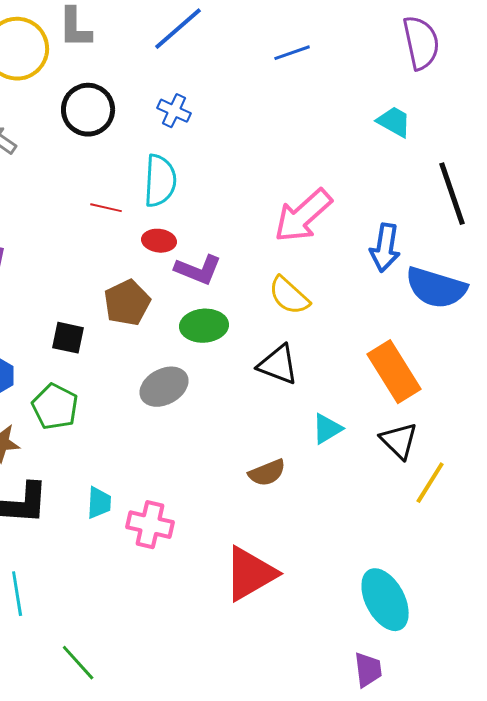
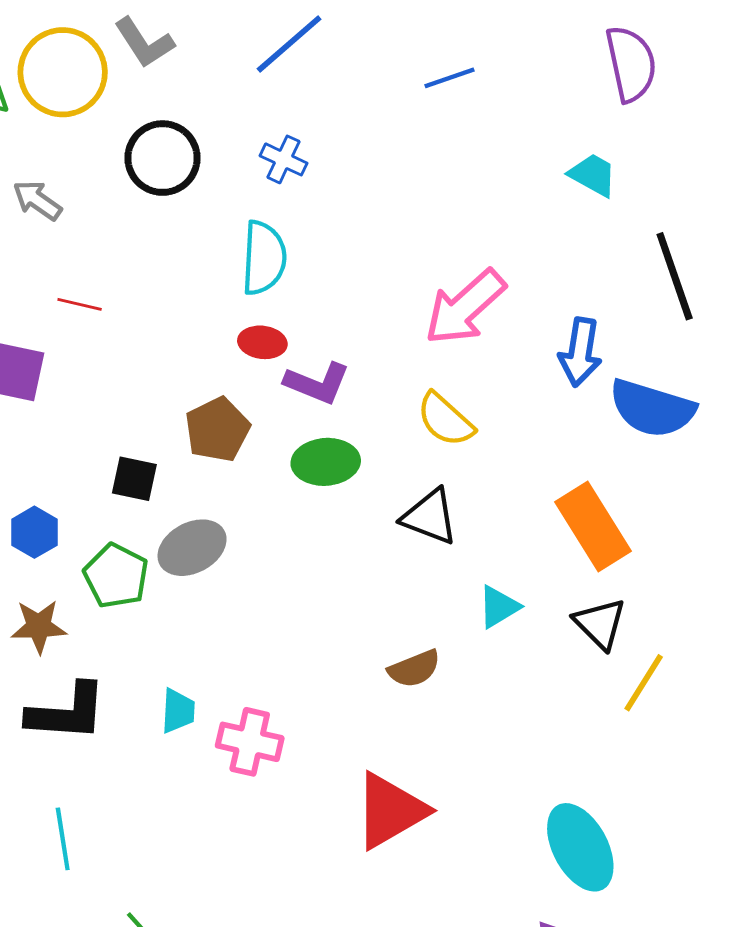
gray L-shape: (75, 28) -> (144, 43), turned -33
red line: (106, 208) -> (80, 304), moved
gray ellipse: (164, 387) -> (192, 548), moved

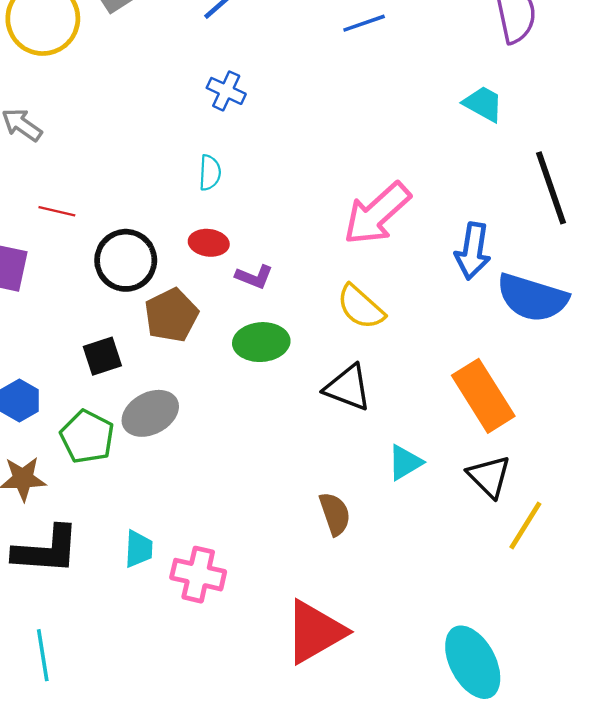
black circle: (163, 158) -> (126, 260), moved
cyan semicircle: (264, 258) -> (210, 173), size x0.6
purple L-shape: (317, 383) -> (254, 277), size x0.7
black square: (134, 479) -> (102, 356), turned -30
brown semicircle: (414, 669) -> (335, 514), turned -87

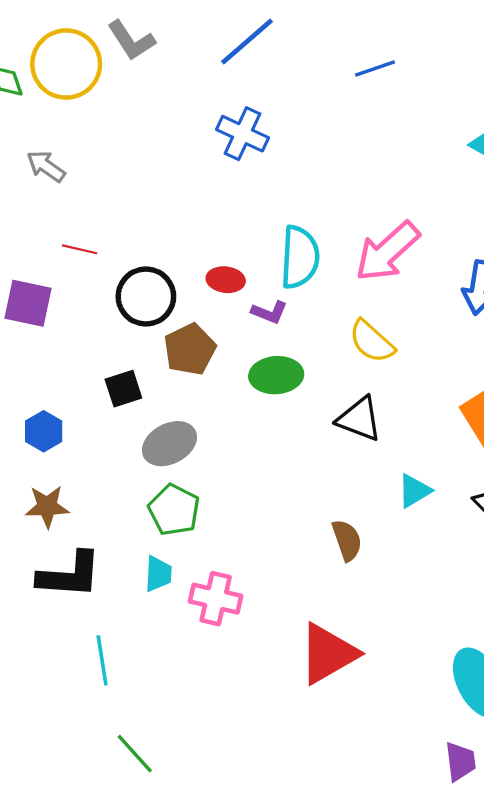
blue cross: (226, 91) -> (242, 134), size x1.4
cyan semicircle: (210, 173) -> (300, 257), moved, size x1.8
green pentagon: (87, 437) -> (174, 510), moved
cyan line: (43, 655) -> (102, 660), moved

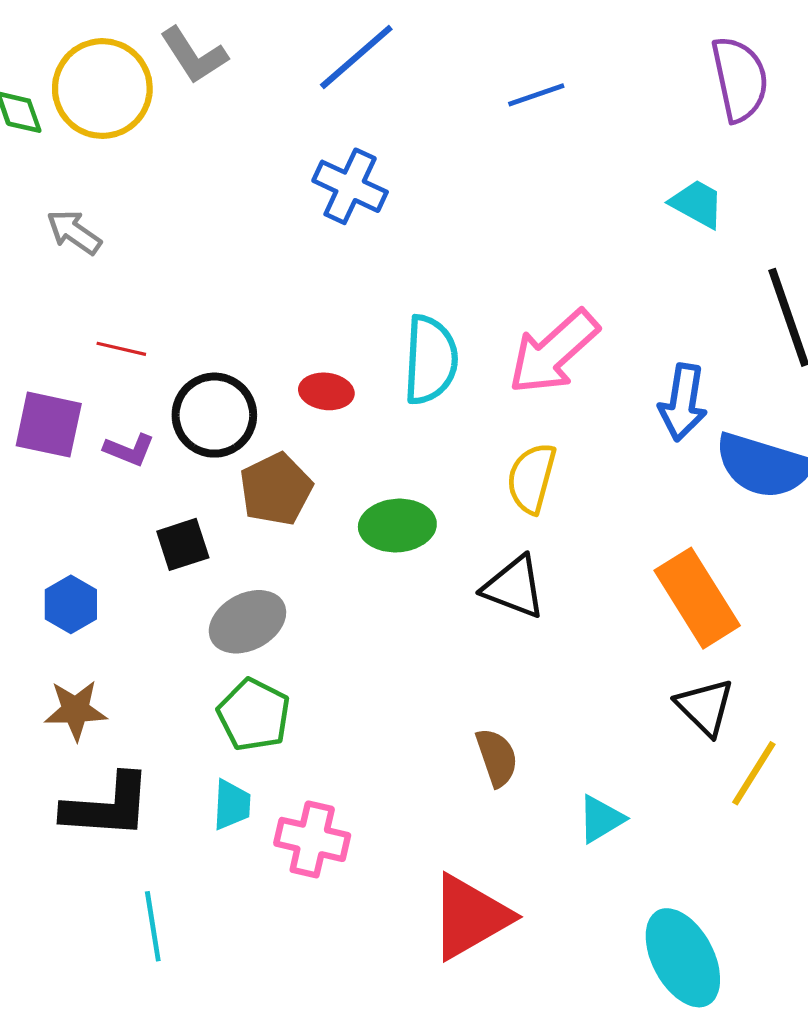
purple L-shape: (269, 312) -> (129, 450), moved
yellow semicircle: (372, 341) -> (531, 478), turned 63
cyan triangle: (414, 491) -> (601, 819), moved

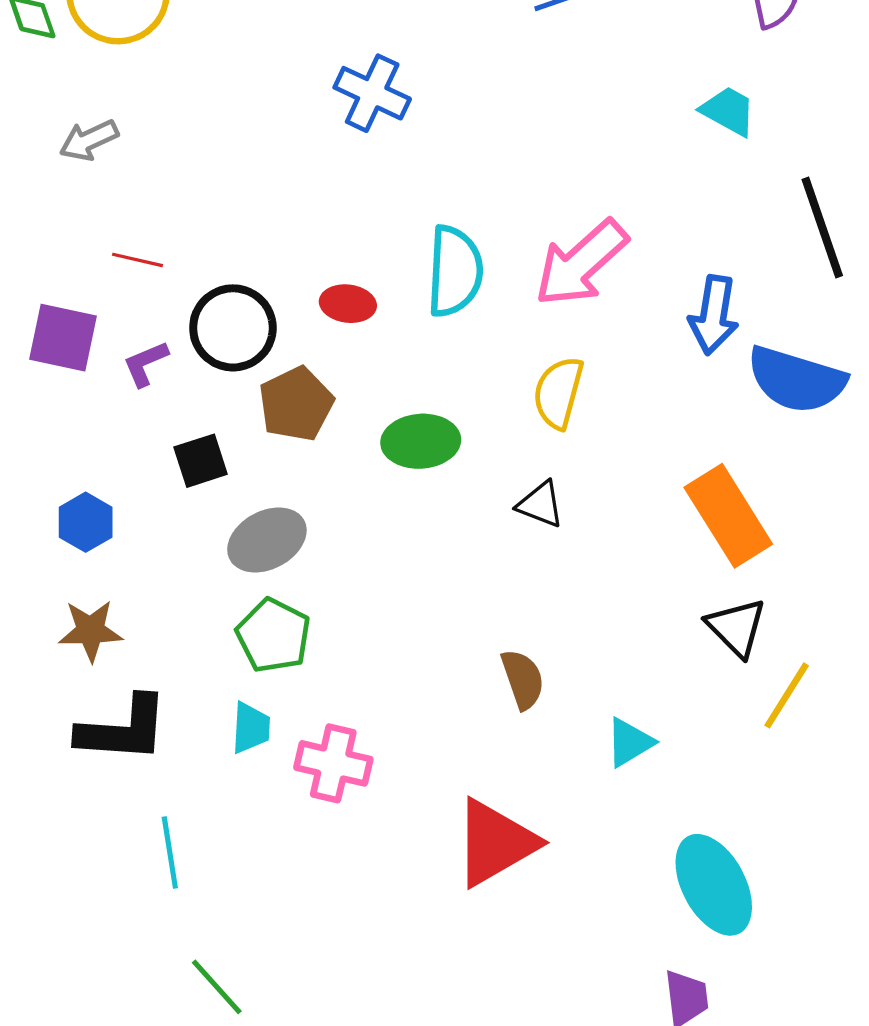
gray arrow: (74, 232) -> (89, 140), turned -60
purple L-shape: (129, 450) -> (146, 364), turned 135
black triangle: (514, 587) -> (541, 504), size x0.7

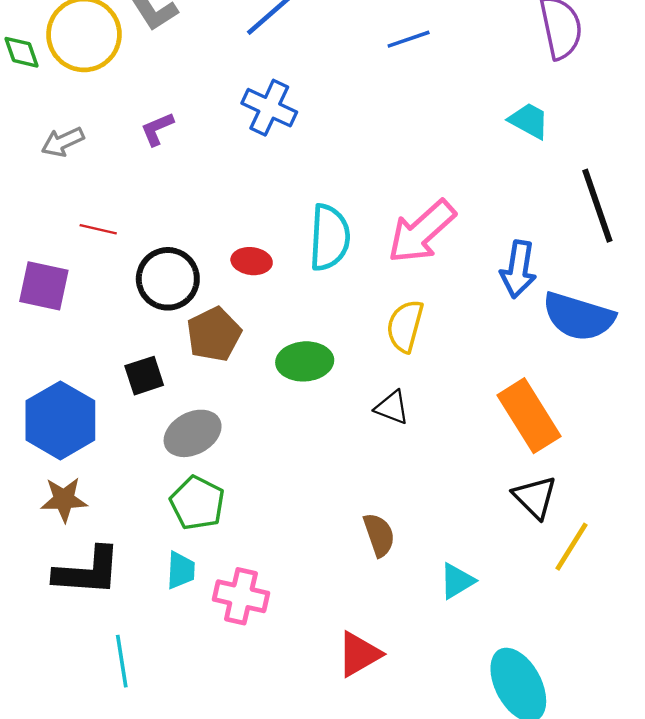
purple L-shape: (146, 364) -> (157, 129), moved
blue hexagon: (86, 522) -> (60, 420), size x1.8
red triangle: (495, 843) -> (359, 654), size x0.7

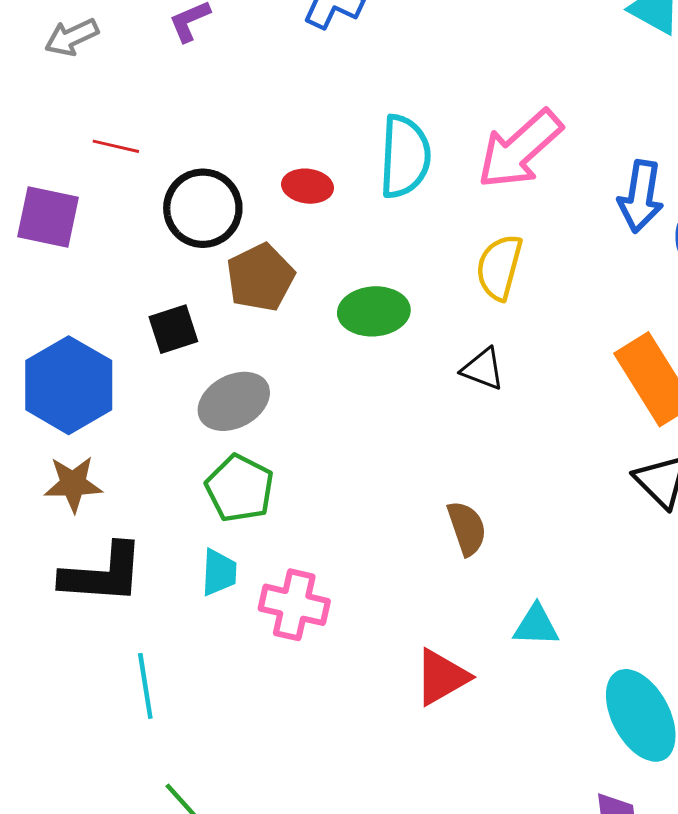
cyan triangle: (457, 581) -> (536, 625), moved, turned 33

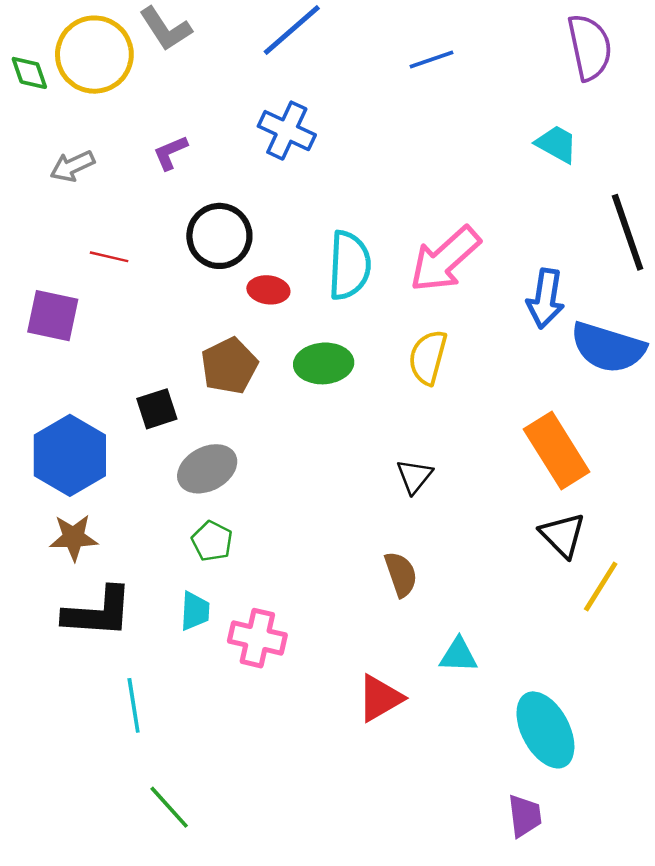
black circle: (203, 208) -> (219, 236), moved
green ellipse: (374, 311) -> (324, 363), moved
black triangle: (483, 369) -> (414, 476), moved, turned 48
green pentagon: (240, 488) -> (212, 541), size x0.7

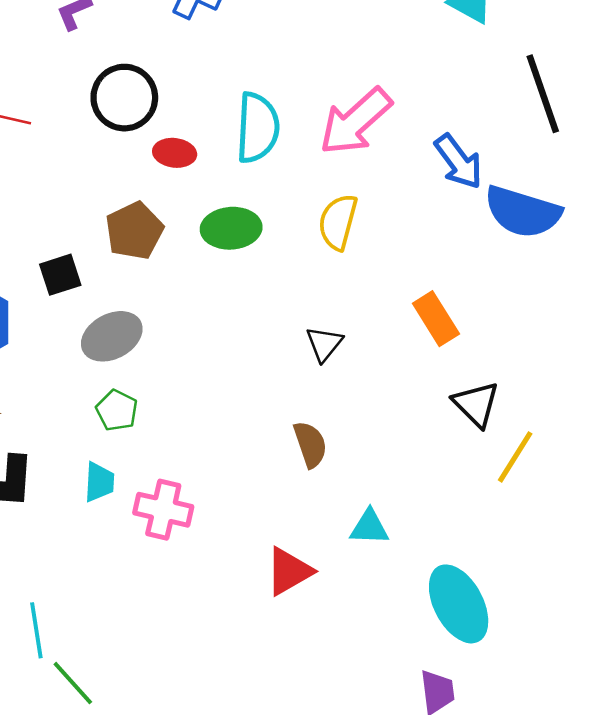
blue arrow: (545, 298) -> (459, 162), turned -46
orange rectangle: (557, 450) -> (436, 319), moved, size x0.7
cyan line: (134, 705) -> (36, 630), moved

